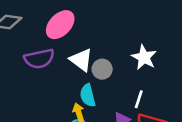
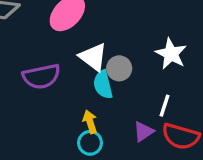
purple semicircle: (39, 59) -> (41, 76), moved
cyan semicircle: (88, 95) -> (103, 85), moved

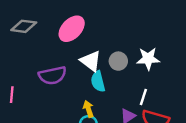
white star: (171, 54) -> (148, 59), turned -30
gray circle: (119, 68) -> (118, 61), moved

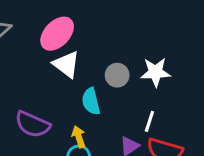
white triangle: (91, 61) -> (66, 64), moved
purple semicircle: (52, 75) -> (32, 124), moved, turned 36

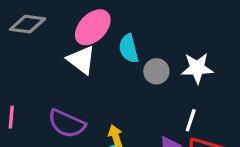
white triangle: (66, 64) -> (81, 60), moved
cyan semicircle: (91, 101) -> (129, 48), moved

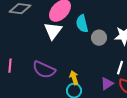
white triangle: (81, 60) -> (53, 31), turned 30

